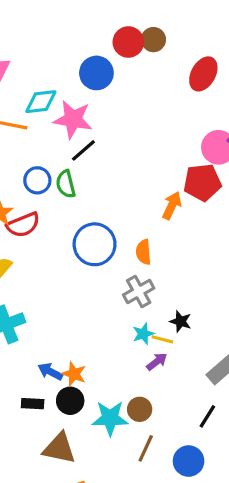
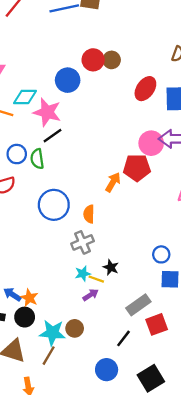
brown line: (146, 448) -> (49, 356), moved

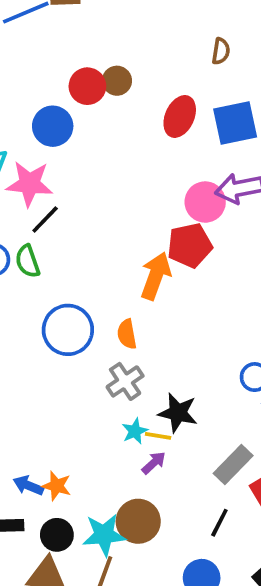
orange arrow: (113, 182) -> (156, 276), size x1.4
black star: (111, 267) -> (178, 413), size x1.5
black circle: (25, 317) -> (57, 535), moved
brown circle: (75, 328) -> (138, 521), size x1.5

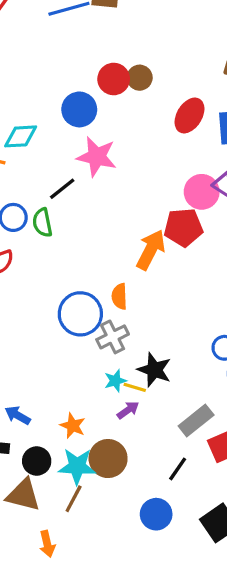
pink star: (29, 184) -> (97, 157), moved
blue circle: (68, 330) -> (80, 314), moved
orange star: (57, 486) -> (73, 426), moved

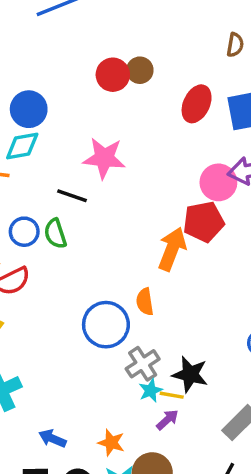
blue circle: (79, 109) -> (29, 109), moved
black line: (62, 189) -> (72, 196), turned 64
gray cross: (113, 337) -> (143, 364), moved

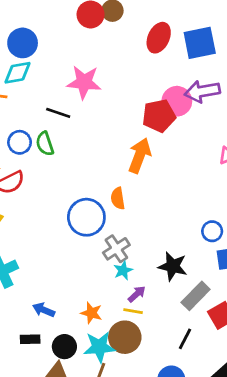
red pentagon: (204, 222) -> (159, 116), moved
black star: (190, 374) -> (173, 266), moved
yellow line: (172, 395) -> (133, 311), moved

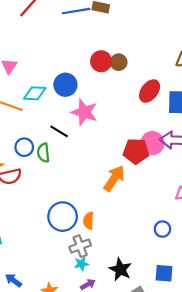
blue circle: (23, 43) -> (65, 85), moved
orange semicircle: (118, 198) -> (89, 221), moved
blue circle: (212, 231) -> (162, 229), moved

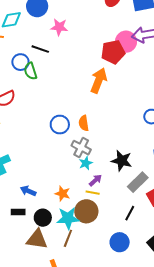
pink star: (84, 112) -> (59, 27), size x0.7
blue circle: (24, 147) -> (20, 62), moved
blue circle: (63, 217) -> (60, 125), size x0.7
gray cross: (80, 246) -> (81, 148), turned -30

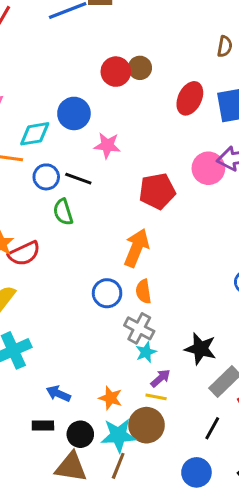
red pentagon: (113, 52) -> (157, 191), moved
blue circle: (20, 62) -> (46, 177), moved
orange arrow: (99, 81) -> (136, 248), moved

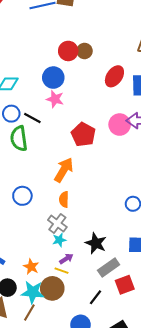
blue circle: (74, 113) -> (53, 78), moved
red pentagon: (157, 191) -> (83, 134), turned 30
green semicircle: (63, 212) -> (19, 139), size x1.4
blue circle: (107, 293) -> (22, 196), moved

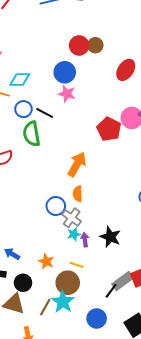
red pentagon: (83, 134) -> (109, 129), moved
blue circle: (22, 196) -> (56, 206), moved
purple arrow: (66, 259) -> (85, 240), moved, turned -64
gray rectangle: (109, 267) -> (123, 281), moved
cyan star: (33, 292) -> (63, 302), moved, turned 30

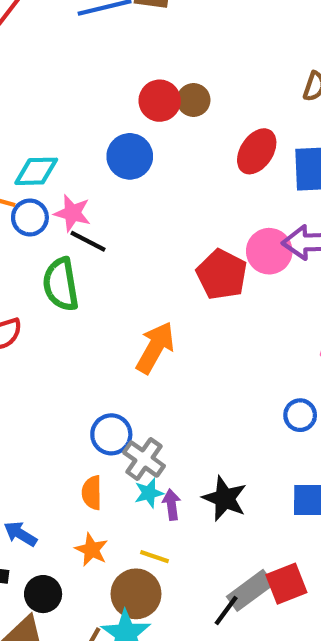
pink star: (67, 94) -> (72, 213), moved
blue circle: (23, 109) -> (30, 217), moved
orange semicircle: (78, 194) -> (92, 493), moved

